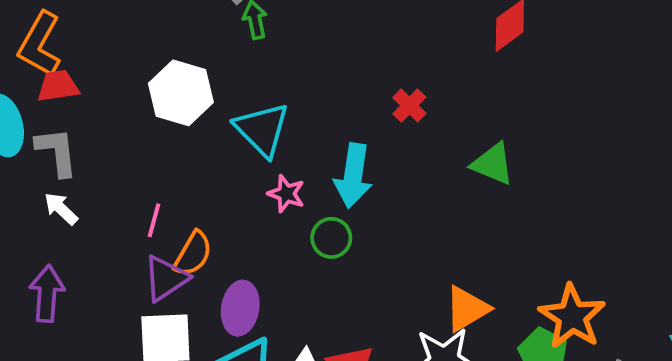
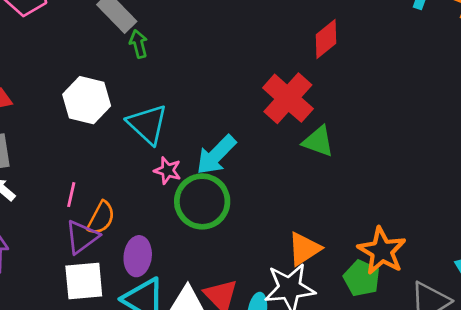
red cross: (409, 105) -> (288, 98), moved, size x2.0
cyan arrow: (353, 176) -> (216, 155), turned 39
green circle: (331, 238) -> (202, 201), size x1.8

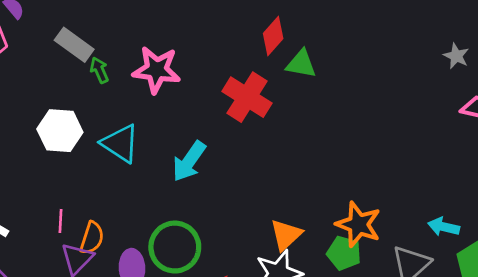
green triangle: (318, 141) -> (301, 64), moved
pink star: (168, 170) -> (157, 70), moved, size x1.8
green circle: (202, 201) -> (175, 247), moved

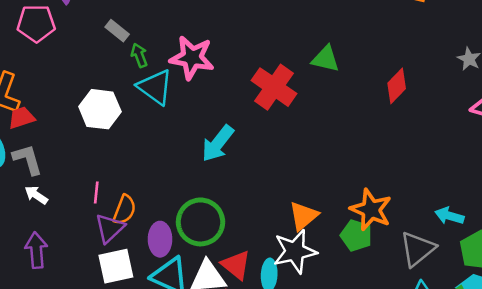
red diamond: (273, 36) -> (397, 86), moved
gray rectangle: (74, 45) -> (117, 31), size x0.7
cyan triangle: (120, 143) -> (155, 87), moved

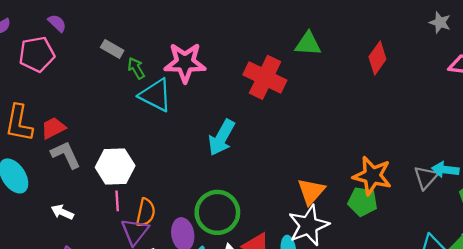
white hexagon: (100, 109) -> (115, 166), moved
red trapezoid: (21, 118) -> (53, 128), moved
gray L-shape: (28, 159) -> (66, 155), moved
gray triangle: (418, 249) -> (426, 177), moved, size x0.7

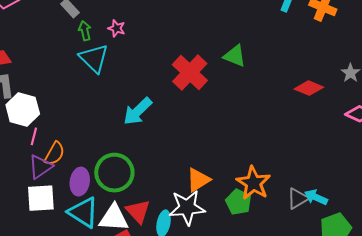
red diamond: (377, 58) -> (309, 88), moved, turned 60
pink star: (185, 63) -> (117, 28), moved, size x0.5
white hexagon: (115, 166) -> (23, 109), moved

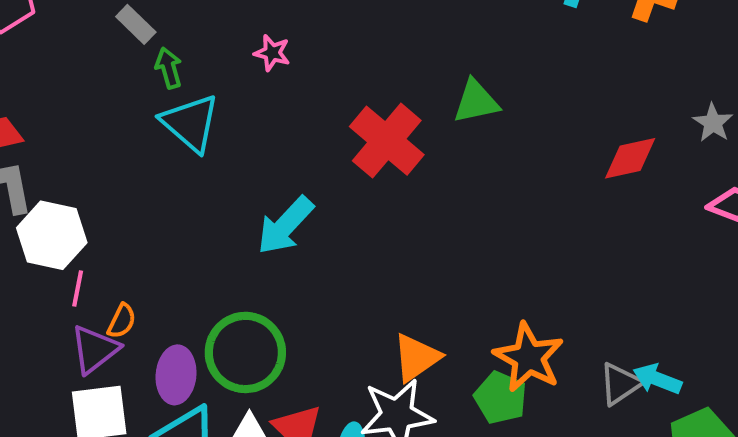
pink star: (117, 28) -> (272, 53), moved
green triangle: (235, 56) -> (476, 102), turned -30
red diamond: (309, 88) -> (630, 158), turned -32
orange semicircle: (55, 154) -> (122, 321), size x0.7

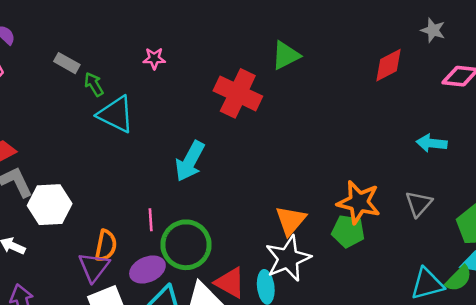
pink line: (78, 289) -> (151, 220), moved
orange semicircle: (122, 321) -> (106, 246), size x1.4
purple ellipse: (176, 375) -> (147, 269), turned 76
cyan arrow: (657, 379) -> (432, 143), moved

